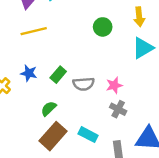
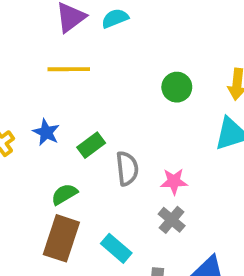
gray semicircle: (84, 84) -> (127, 168), turned -105
brown rectangle: (53, 136) -> (61, 238), turned -36

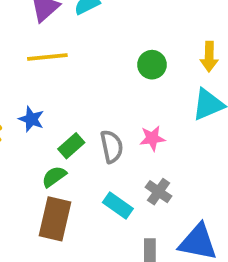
green rectangle: (91, 145) -> (71, 146), moved
pink star: (174, 181) -> (152, 138), moved
cyan rectangle: (116, 248) -> (118, 206), moved

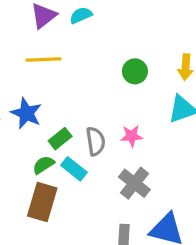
blue star: (31, 119) -> (26, 113), size x1.4
gray cross: (159, 192) -> (134, 183), size x1.4
cyan rectangle: (118, 206) -> (74, 169), moved

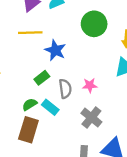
green circle: (135, 71) -> (94, 24), moved, size x1.5
blue star: (26, 113) -> (55, 50), moved
green rectangle: (60, 139) -> (42, 78), moved

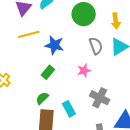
pink star: (90, 85) -> (84, 71), moved
gray semicircle: (65, 89) -> (96, 46), moved
cyan rectangle: (50, 107) -> (69, 109), moved, turned 35

